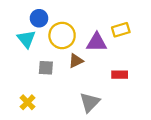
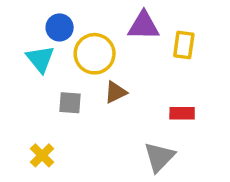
yellow rectangle: (121, 30) -> (184, 45), turned -66
purple triangle: (97, 42) -> (144, 26), moved
gray triangle: (90, 102) -> (159, 157), moved

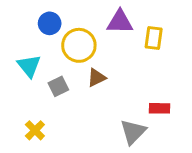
cyan triangle: (40, 59) -> (29, 66), moved
gray square: (70, 103) -> (58, 86), turned -30
red rectangle: (182, 113) -> (159, 108), moved

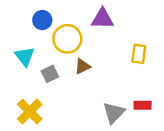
yellow rectangle: (154, 38) -> (139, 54), moved
red rectangle: (159, 108) -> (143, 105), moved
yellow cross: (35, 130) -> (30, 112), size x1.5

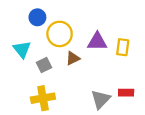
purple triangle: (102, 19) -> (97, 42), moved
yellow cross: (30, 112) -> (43, 98), moved, turned 35

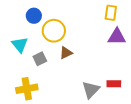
purple triangle: (97, 42) -> (117, 37), moved
yellow rectangle: (123, 47) -> (111, 13), moved
yellow cross: (43, 98) -> (27, 89), moved

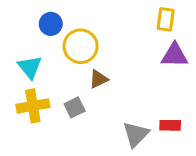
gray square: (40, 59) -> (75, 107), moved
yellow cross: (27, 89) -> (33, 106), moved

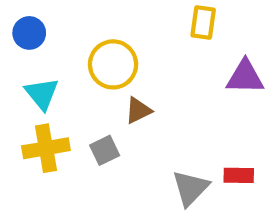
yellow rectangle: (166, 19) -> (203, 22), moved
blue circle: (51, 24) -> (29, 33), moved

